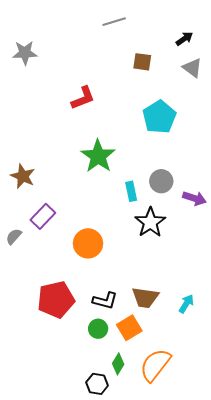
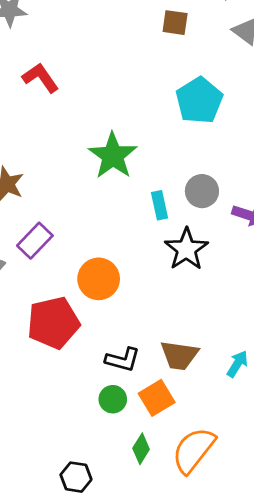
red L-shape: (83, 98) -> (41, 78), moved, turned -104
red pentagon: (56, 300) -> (53, 323), moved
black hexagon: (97, 384) -> (76, 477), moved

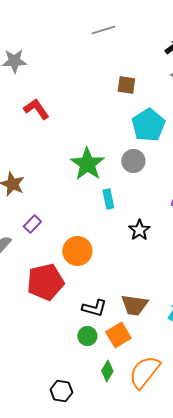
brown square: (175, 23) -> (126, 85), moved
gray circle: (202, 191) -> (133, 161), moved
cyan rectangle: (159, 205) -> (108, 199), moved
purple rectangle: (35, 241) -> (32, 224), size x0.7
black star: (186, 249) -> (139, 230), size x0.7

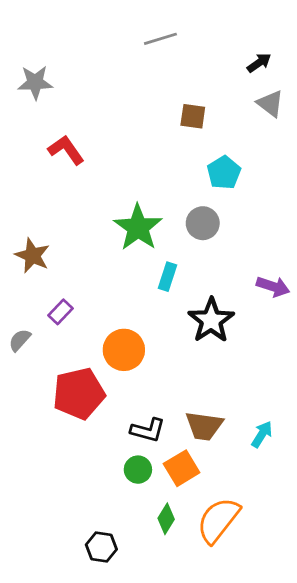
cyan pentagon: (148, 125) -> (224, 173), size x0.7
cyan rectangle: (108, 199) -> (168, 277), turned 30
black star: (139, 230) -> (211, 320), size x1.5

